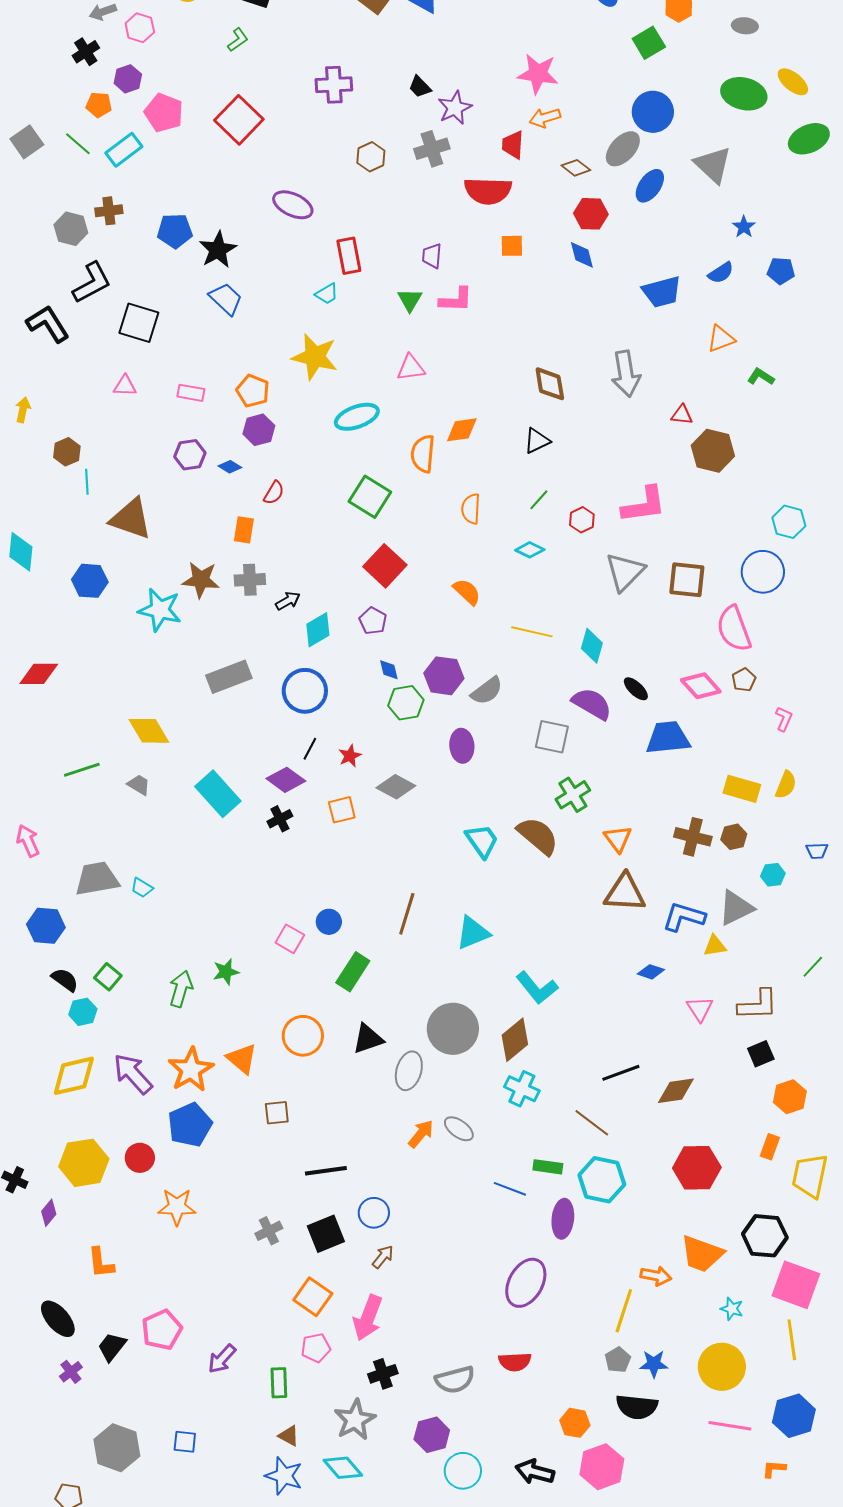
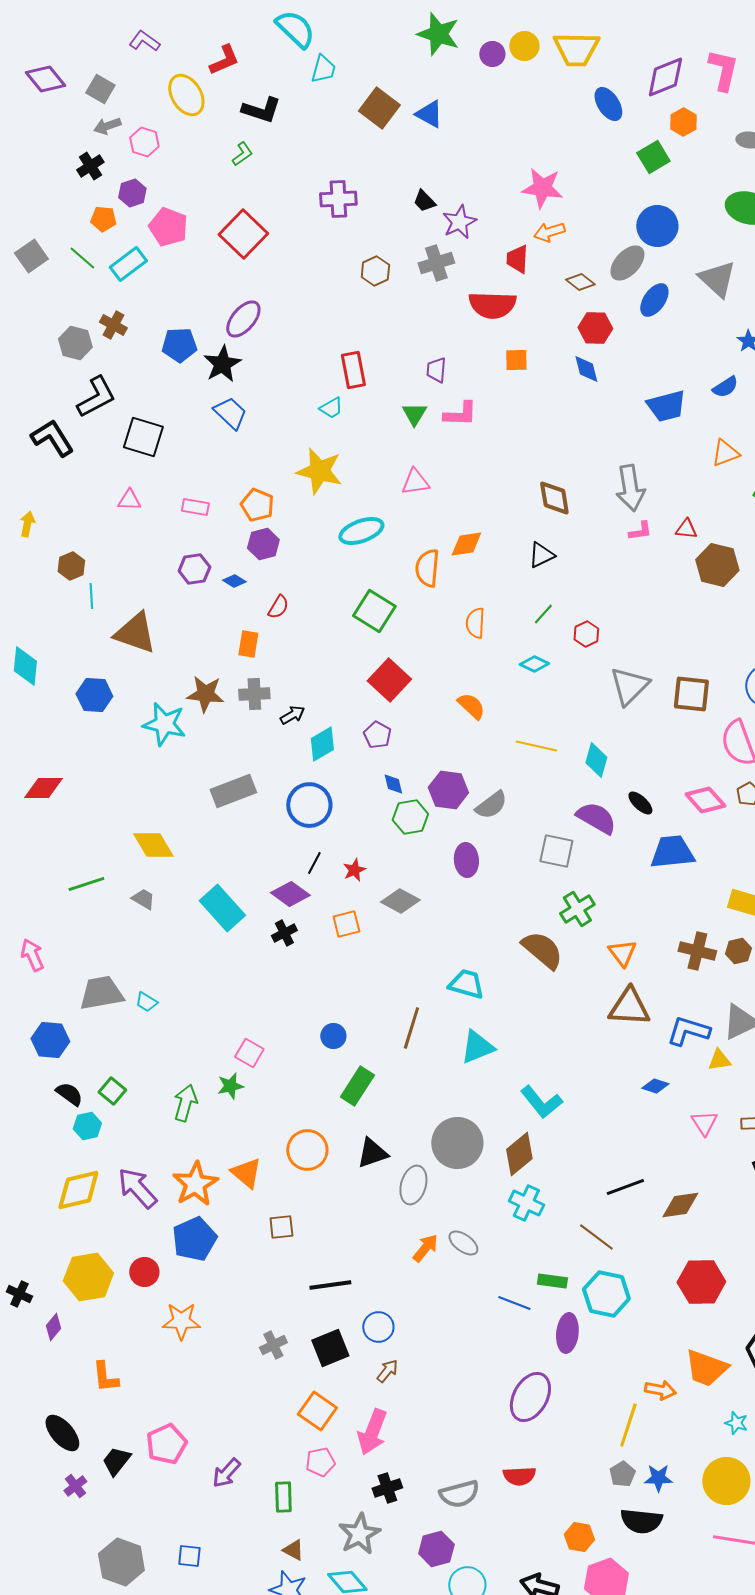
purple ellipse: (293, 205) -> (243, 319), moved, turned -75
brown cross: (109, 211) -> (113, 325), turned 36
pink L-shape: (644, 505) -> (640, 531), moved, size x0.5
cyan trapezoid: (482, 841) -> (466, 984), moved, turned -39
pink square: (290, 939) -> (249, 1053), moved

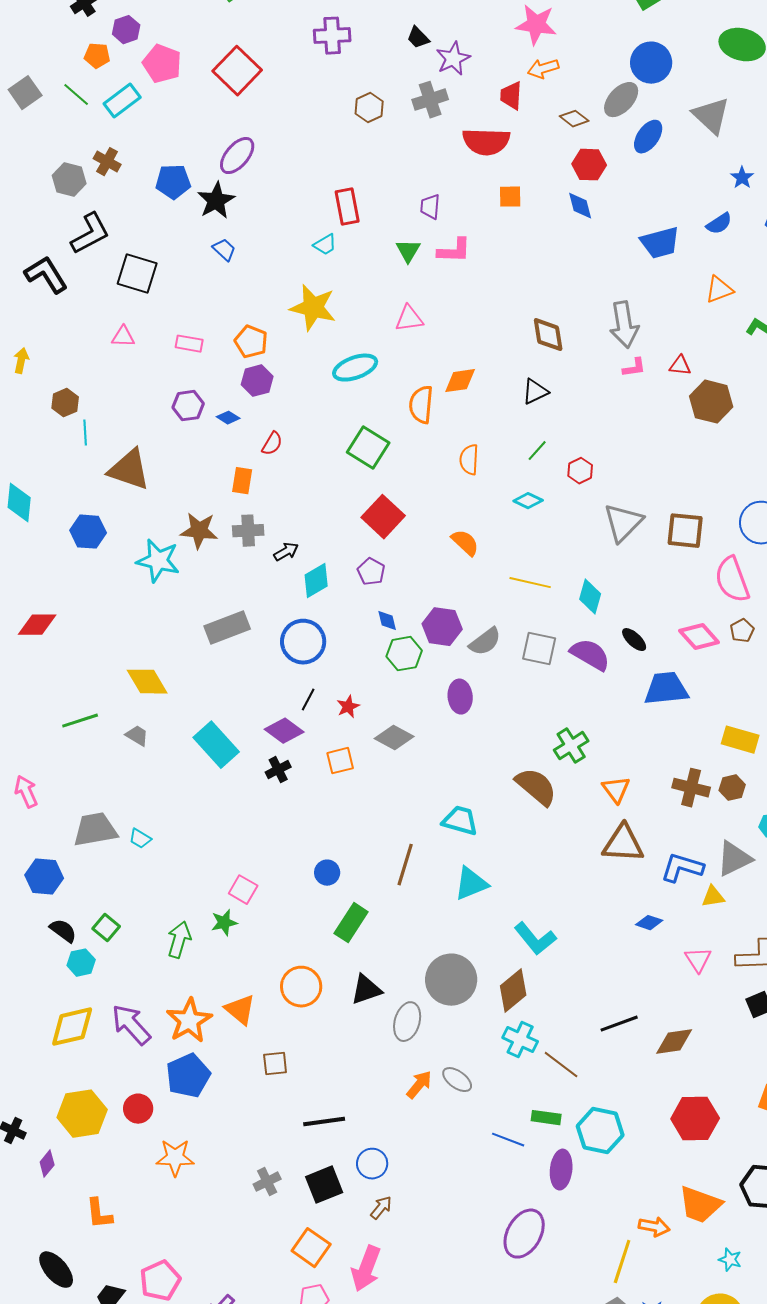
blue trapezoid: (230, 413) -> (224, 250), size x0.7
gray square: (556, 851) -> (539, 649), moved
brown line: (596, 1237) -> (561, 1065), moved

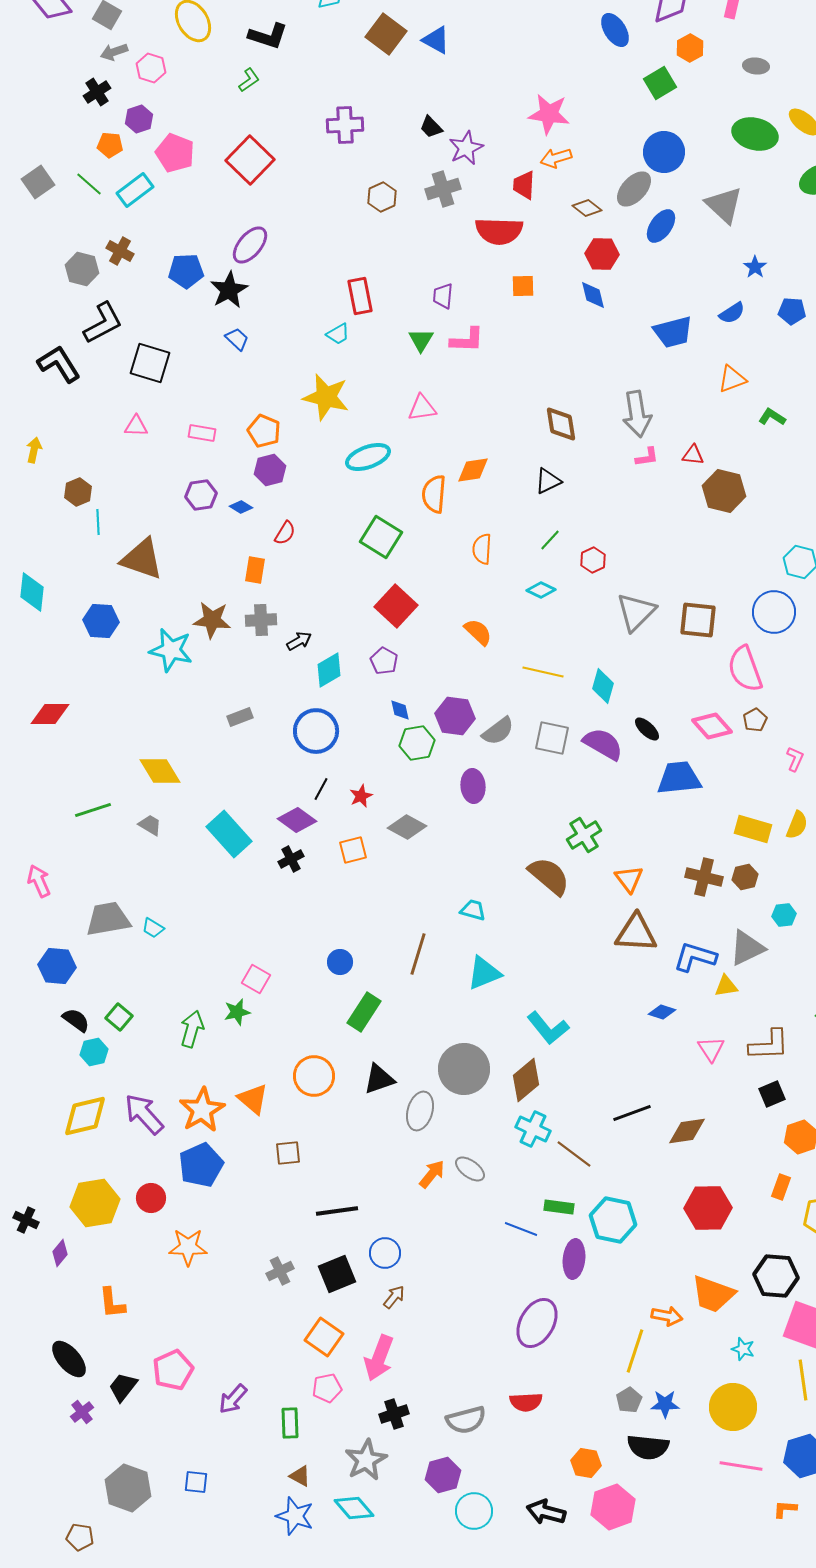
gray rectangle: (227, 628) -> (240, 717), size x0.6
cyan trapezoid: (460, 821) -> (473, 910), size x0.7

